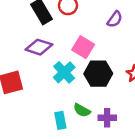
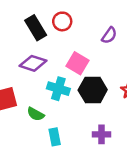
cyan cross: (64, 72) -> (58, 89), turned -30
green semicircle: (82, 110) -> (36, 114), moved

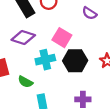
purple semicircle: (109, 35) -> (90, 13), turned 88
cyan cross: (58, 89) -> (45, 60), turned -30

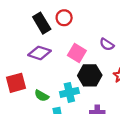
purple semicircle: (90, 13) -> (107, 44), moved
cyan cross: (45, 60) -> (69, 92), moved

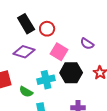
red circle: (64, 18) -> (47, 29), moved
cyan cross: (69, 92) -> (46, 80), moved

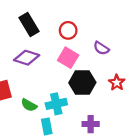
red circle: (47, 29) -> (68, 30), moved
cyan cross: (46, 80) -> (56, 104), moved

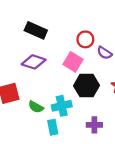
black rectangle: (29, 24) -> (36, 30), turned -35
red circle: (68, 30) -> (85, 39), moved

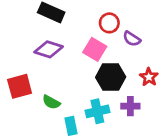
cyan cross: (62, 106) -> (97, 111), moved
purple cross: (94, 125) -> (130, 106), moved

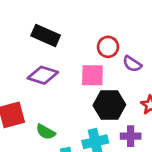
pink square: (95, 49) -> (92, 75), turned -30

